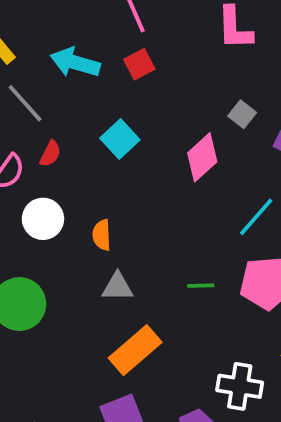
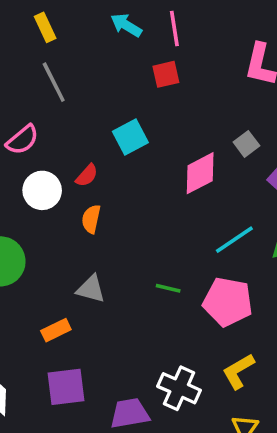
cyan arrow: (75, 63) -> (126, 25), moved, size x0.7
red semicircle: (50, 154) -> (87, 175), moved
gray triangle: (118, 287) -> (91, 289), moved
orange rectangle: (135, 350) -> (56, 330), moved, size x0.6

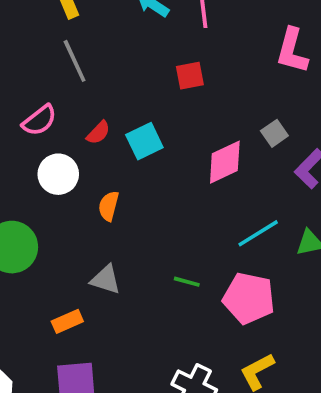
red square: (166, 74) -> (190, 76), moved
cyan square: (130, 137) -> (144, 141), moved
red semicircle: (87, 175) -> (98, 133), moved

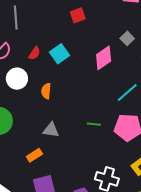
gray line: (75, 61) -> (16, 18), turned 30

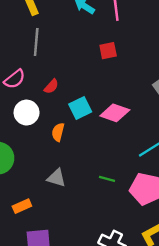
cyan square: (59, 54) -> (80, 108), moved
pink diamond: (104, 58) -> (115, 113), moved, turned 45
orange rectangle: (34, 155) -> (22, 206), moved

